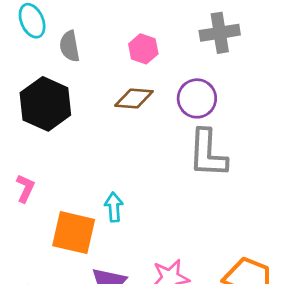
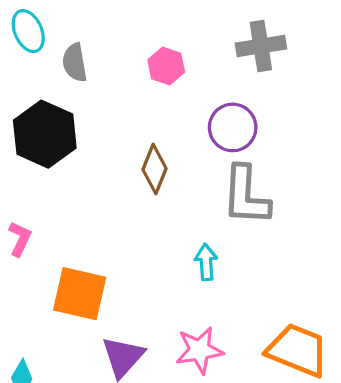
brown diamond: (134, 98) -> (155, 169), moved, turned -72
cyan arrow: (114, 207) -> (206, 262), moved

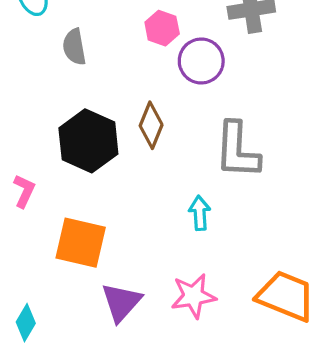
gray semicircle: (75, 63) -> (74, 47), moved
purple circle: (233, 127) -> (201, 61), moved
black hexagon: (45, 134) -> (88, 141), moved

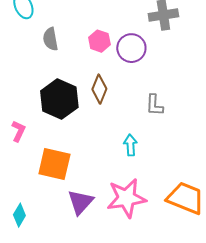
pink hexagon: (162, 28) -> (99, 41), moved
gray L-shape: (237, 150) -> (154, 105), size x0.6
pink star: (193, 296) -> (126, 198), size x1.4

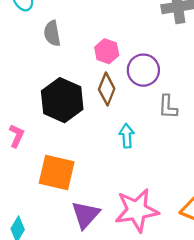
pink hexagon: (99, 41) -> (107, 51), moved
purple circle: (131, 48) -> (143, 70), moved
cyan arrow: (130, 145) -> (127, 136), moved

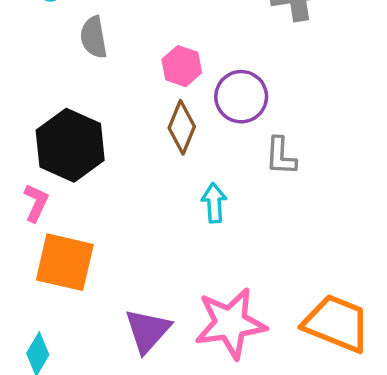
black hexagon: (62, 100) -> (70, 145), moved
orange square: (57, 172) -> (65, 262), moved

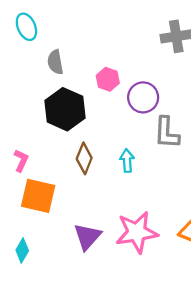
brown diamond: (182, 127) -> (84, 158), moved
black hexagon: (70, 145) -> (65, 109), moved
gray L-shape: (281, 156) -> (167, 133), size x1.4

